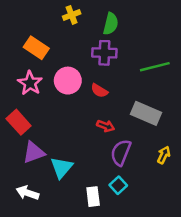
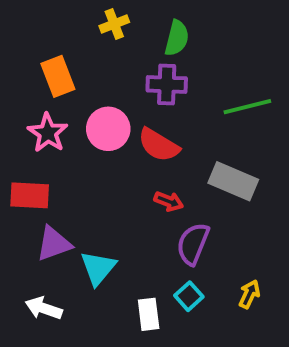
orange rectangle: (36, 48) -> (58, 76), turned 35
red semicircle: (99, 91) -> (159, 145), size x1.5
red rectangle: (19, 122) -> (30, 195), turned -45
yellow arrow: (164, 155) -> (249, 294), moved

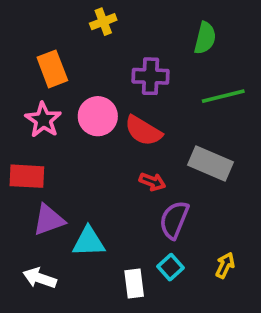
green semicircle: (177, 38) -> (205, 38), moved
cyan triangle: (98, 268) -> (89, 242), turned 48

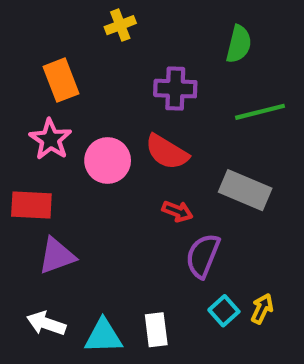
pink circle: (98, 116) -> (108, 161), moved
cyan triangle: (89, 242) -> (103, 336), moved
cyan square: (171, 267) -> (224, 311), moved

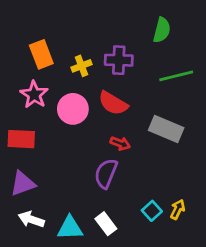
yellow cross: (120, 25) -> (81, 66), moved
purple triangle: (57, 256) -> (23, 184), moved
purple semicircle: (203, 256) -> (106, 173), moved
white rectangle: (156, 330) -> (106, 224), turned -30

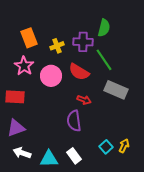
green semicircle: (162, 30) -> (104, 28), moved
green line: (176, 76) -> (104, 60), moved, turned 70
purple semicircle: (106, 173) -> (74, 121), turned -30

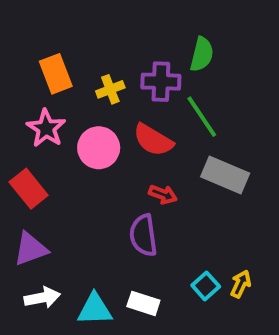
red rectangle: (15, 97) -> (29, 189), turned 48
white arrow: (22, 153) -> (42, 298), turned 150
white rectangle: (74, 156) -> (143, 303), turned -35

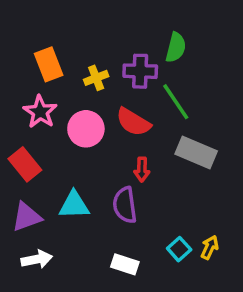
red arrow: (163, 194) -> (142, 169), turned 70
cyan triangle: (95, 309) -> (74, 205), moved

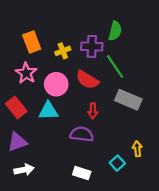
cyan triangle: (74, 205) -> (48, 111), moved
purple semicircle: (125, 205) -> (82, 134), turned 105
yellow arrow: (210, 247) -> (137, 149), moved, turned -32

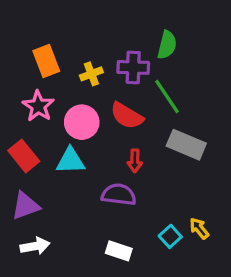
yellow arrow: (137, 149) -> (199, 228), moved, turned -32

